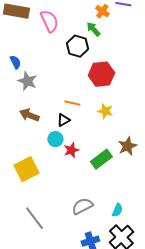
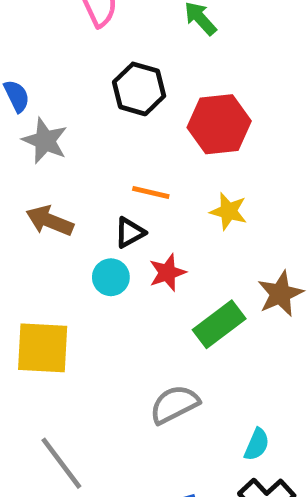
black hexagon: (77, 46) -> (139, 89), moved
red star: (71, 150) -> (167, 273), moved
yellow square: (26, 169) -> (43, 348), turned 30
gray semicircle: (82, 206) -> (174, 404), moved

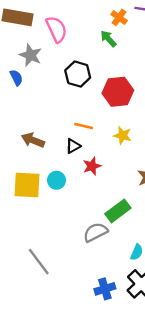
gray star: (45, 141) -> (31, 55), moved
cyan circle: (111, 277) -> (56, 180), moved
green rectangle: (219, 324) -> (118, 211), moved
yellow square: (43, 348) -> (27, 185), moved

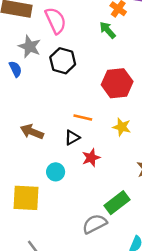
black hexagon: (78, 74) -> (63, 61), moved
yellow square: (27, 185) -> (26, 198), moved

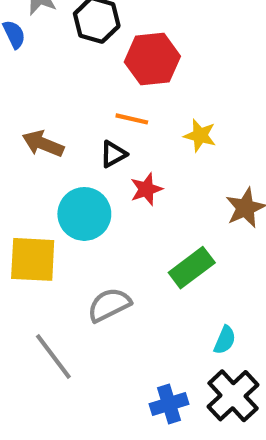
red hexagon: (117, 83) -> (152, 59), moved
cyan circle: (56, 172) -> (84, 214), size x1.6
gray semicircle: (95, 224) -> (109, 305), moved

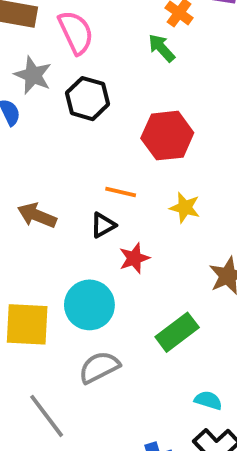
red hexagon: (152, 59) -> (167, 136), moved
cyan circle: (84, 214) -> (89, 305), moved
cyan semicircle: (225, 340) -> (208, 400), turned -96

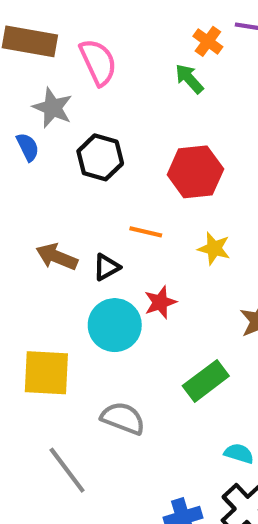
black hexagon: (88, 99) -> (100, 157), moved
black triangle: (103, 225) -> (106, 267), moved
cyan circle: (89, 305) -> (115, 325), moved
gray semicircle: (99, 367) -> (123, 418), turned 48

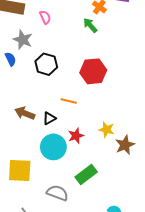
pink semicircle: (98, 62) -> (45, 17), size x0.6
yellow star: (214, 248) -> (107, 130), moved
green rectangle: (206, 381) -> (86, 175), moved

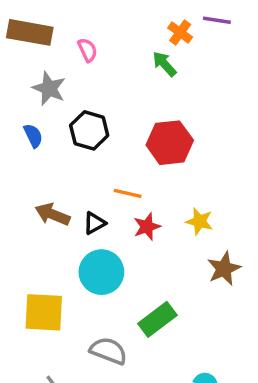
blue semicircle: (10, 59) -> (33, 136), moved
yellow star: (107, 130) -> (199, 221), moved
red star: (76, 136) -> (147, 227), moved

